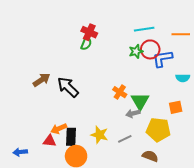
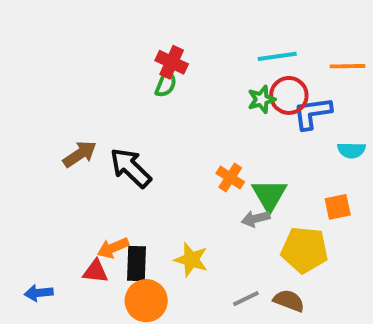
gray line: (125, 139) -> (246, 299), moved

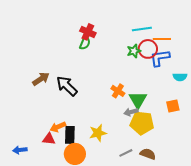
orange line: (348, 66) -> (162, 39), moved
yellow pentagon: (305, 250) -> (142, 123), moved
yellow star: (191, 260) -> (98, 133), turned -30

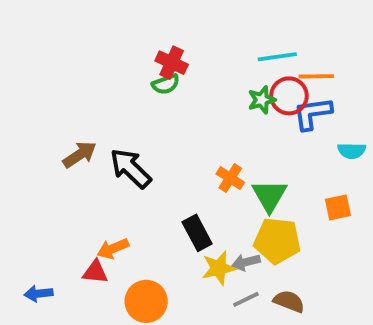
green semicircle: (85, 43) -> (166, 84), turned 48
gray arrow: (131, 112) -> (246, 262), moved
yellow star: (98, 133) -> (219, 268), moved
black rectangle: (70, 135) -> (197, 233), moved, turned -30

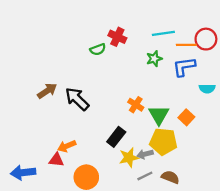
red cross: (172, 63) -> (117, 37), moved
red circle: (289, 96) -> (206, 39), moved
orange square: (338, 207) -> (186, 117), moved, turned -35
black rectangle: (197, 233) -> (116, 137), turned 66
blue arrow: (39, 294) -> (23, 173), size x1.5

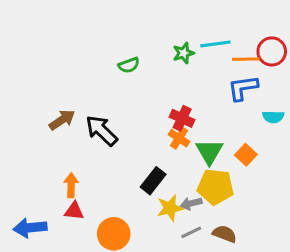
red cross: (117, 37) -> (182, 118), moved
green star: (154, 59) -> (184, 53), moved
orange arrow: (67, 146) -> (71, 185), moved, turned 114

